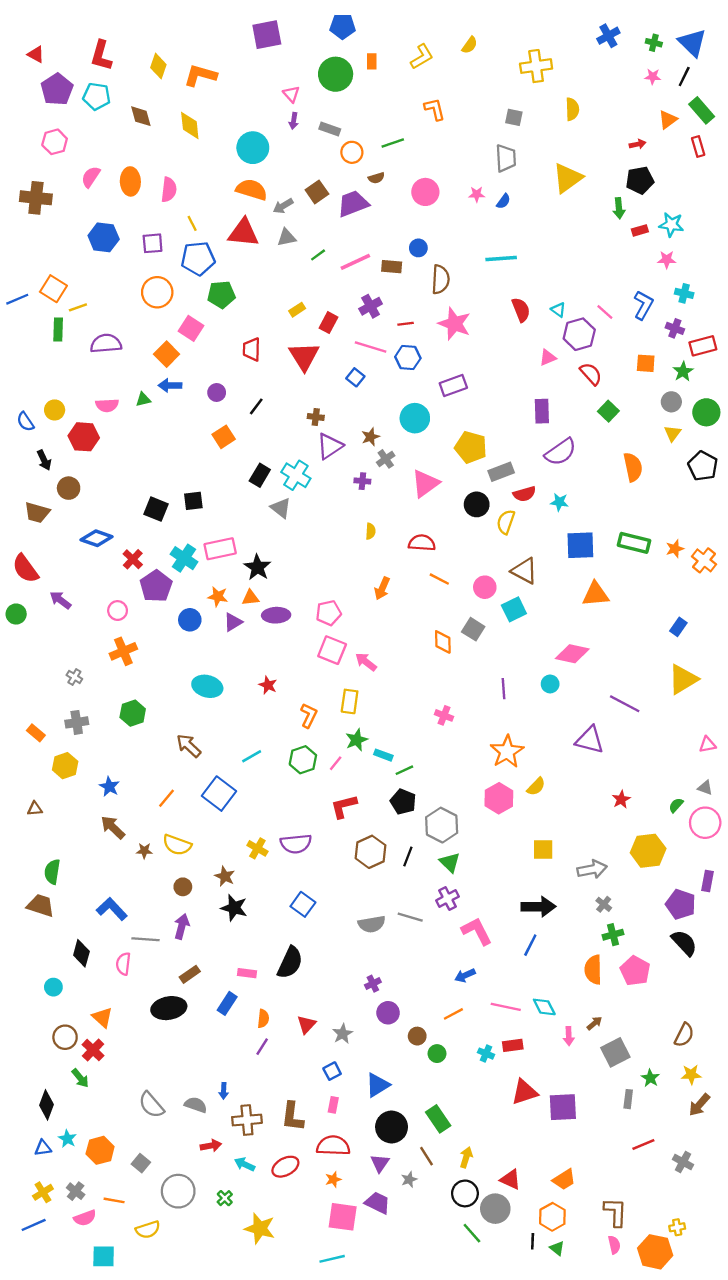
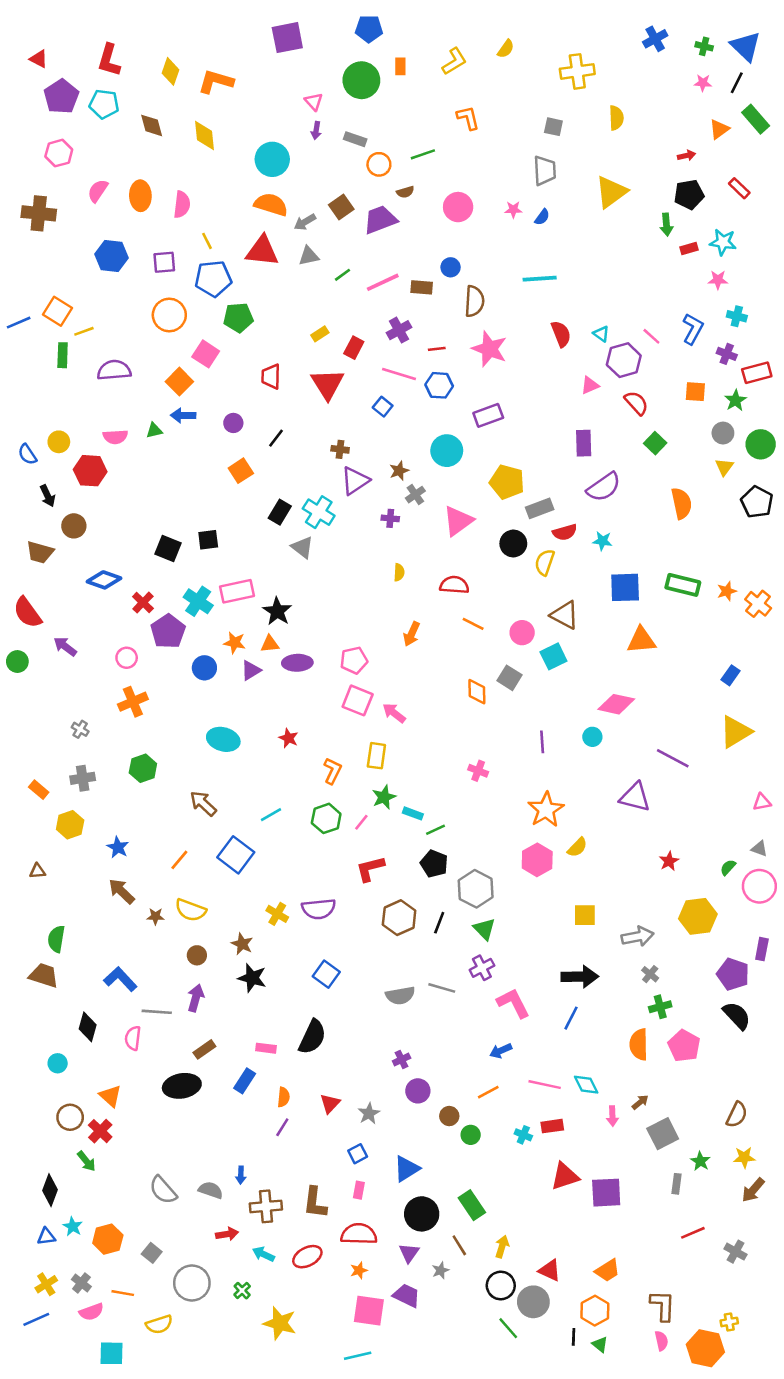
red rectangle: (698, 146) -> (739, 188), moved, turned -30

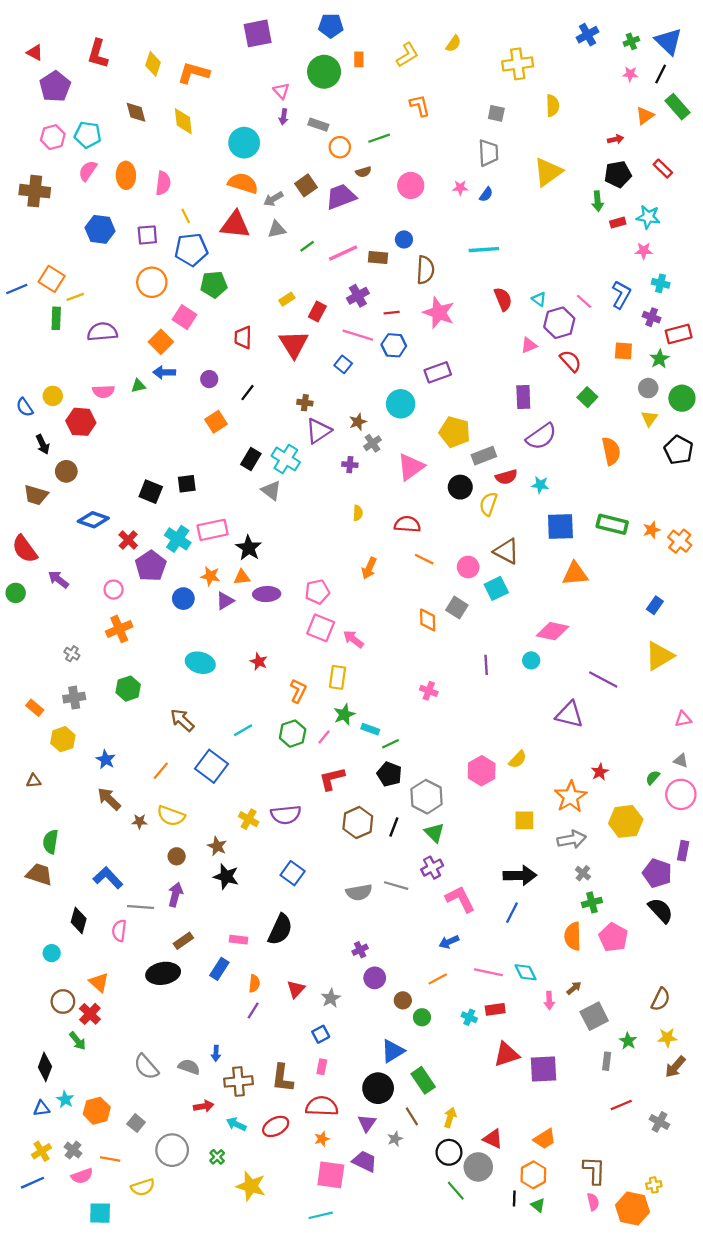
green cross: (704, 46) -> (631, 41), turned -35
cyan pentagon: (104, 104) -> (88, 135), moved
orange star: (546, 810) -> (571, 797), moved
blue triangle: (407, 1169) -> (393, 1051), moved

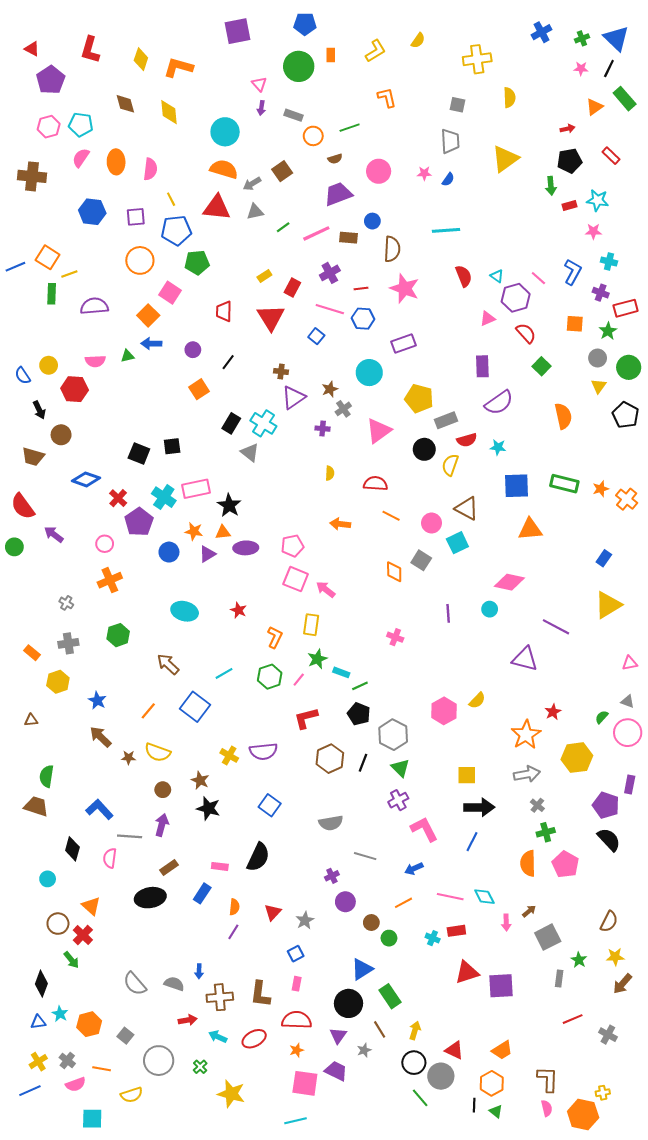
purple trapezoid: (341, 197) -> (338, 194), moved
orange arrow: (369, 568) -> (340, 524), turned 72
yellow square: (524, 820) -> (467, 775), moved
gray line: (396, 886) -> (365, 856), moved

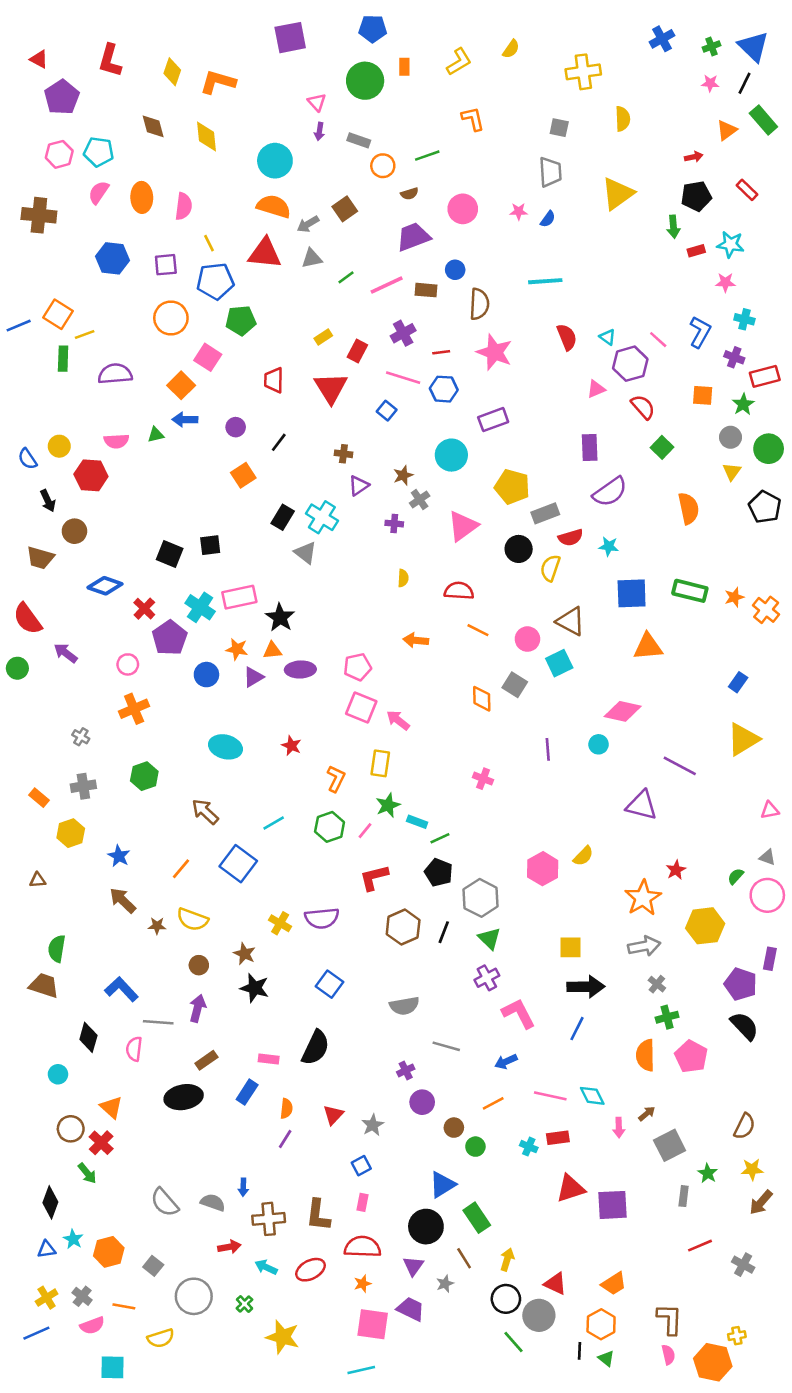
purple triangle: (294, 397) -> (359, 485), size x0.7

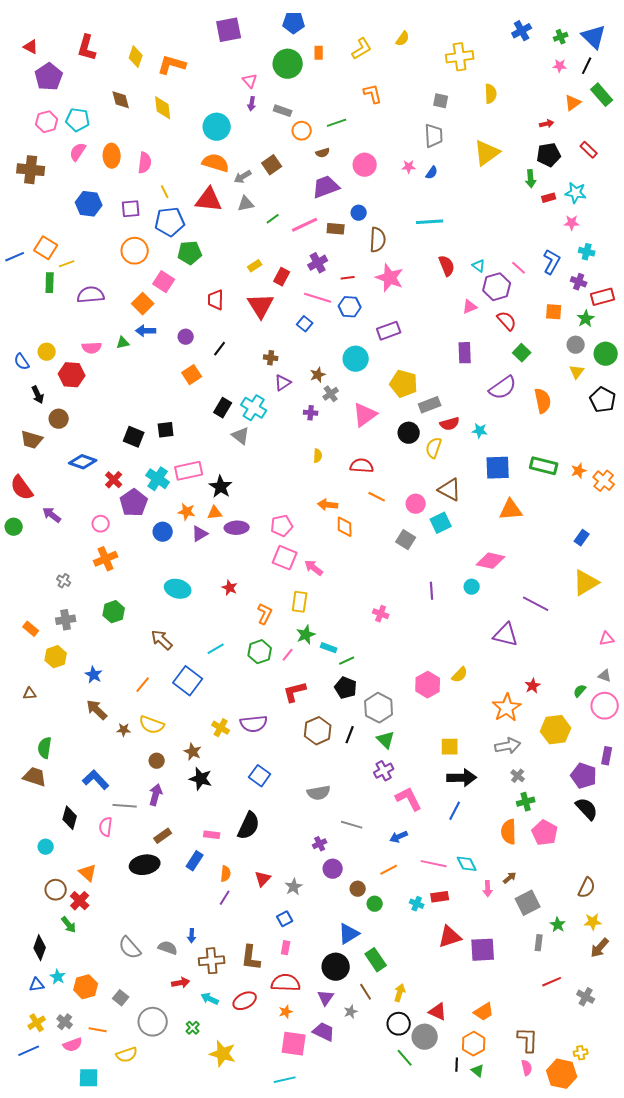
purple semicircle: (610, 492) -> (503, 388), moved
orange diamond: (482, 699) -> (345, 527), moved

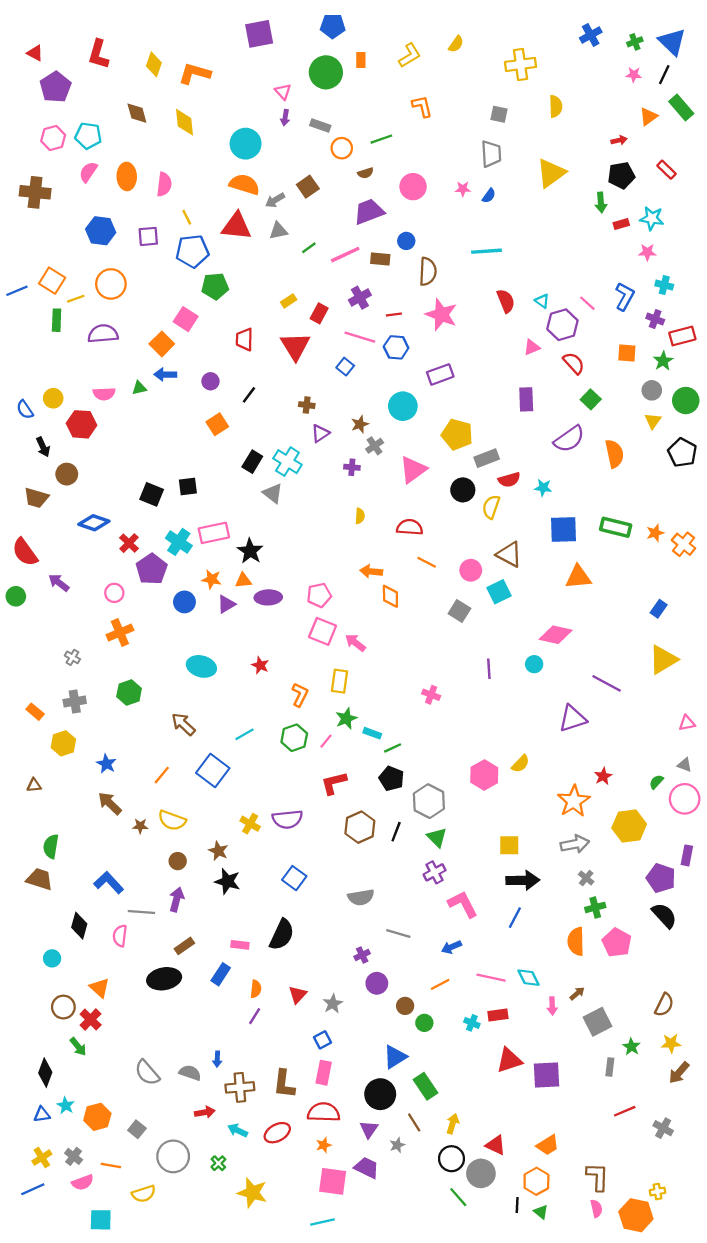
orange circle: (135, 251) -> (111, 284), moved
purple triangle: (506, 635) -> (573, 718), turned -32
pink rectangle: (286, 948) -> (324, 1073), size x1.5

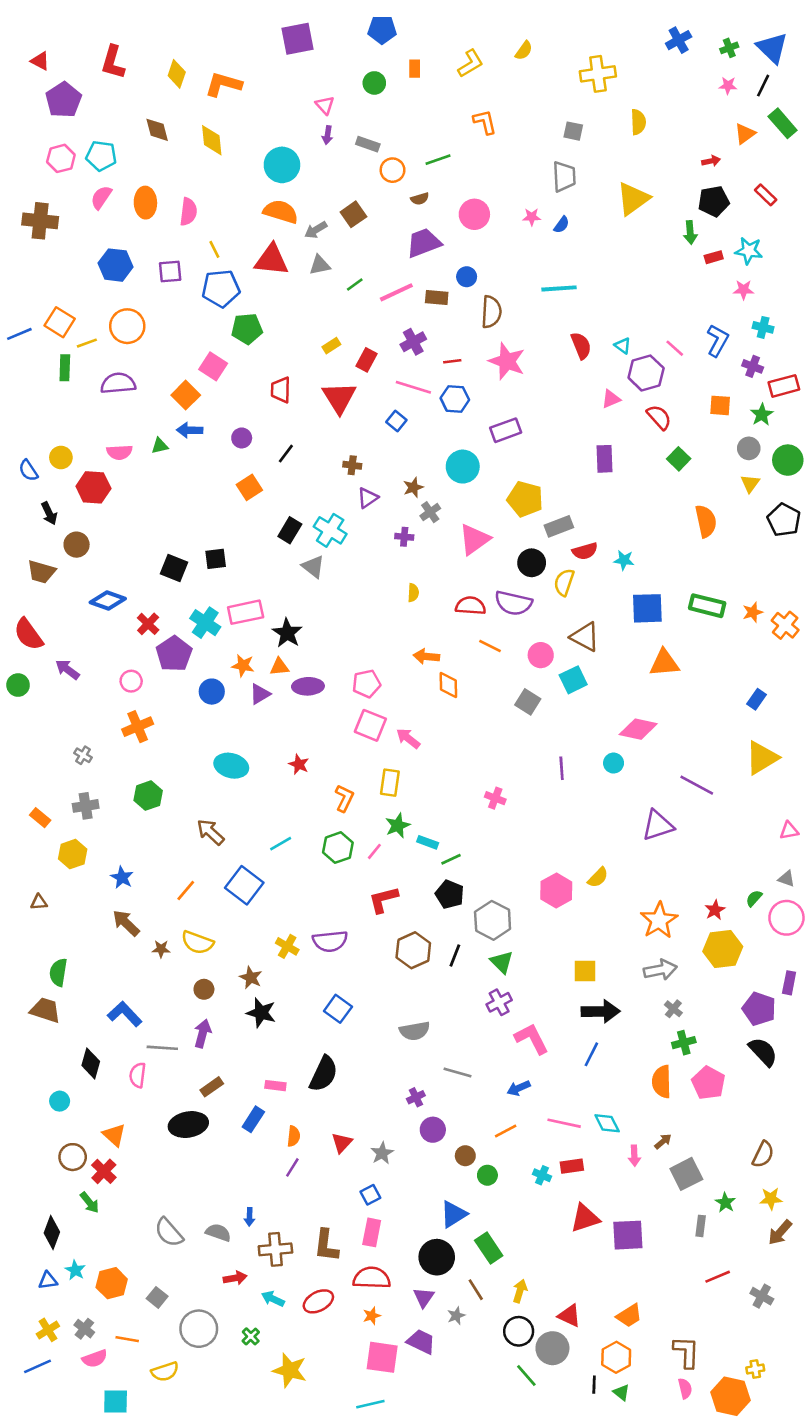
green circle: (326, 72) -> (374, 83), size x0.6
purple semicircle: (569, 439) -> (513, 603), moved, turned 48
red star: (603, 776) -> (715, 910), moved

